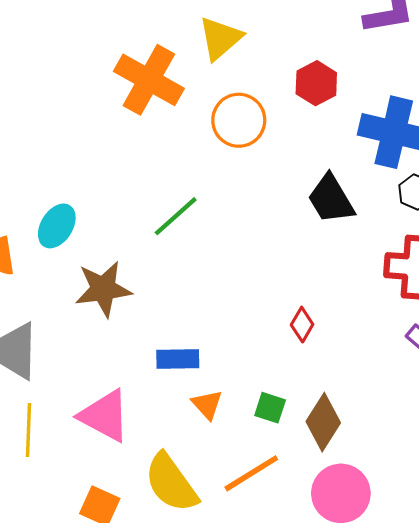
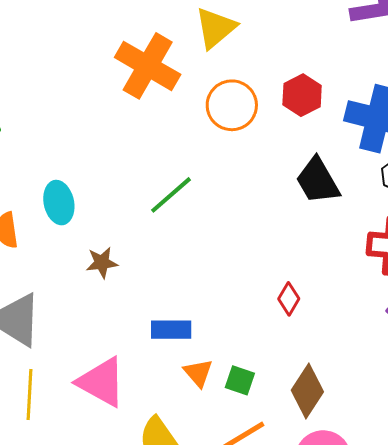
red hexagon: (316, 83) -> (302, 95), moved
cyan ellipse: (57, 226) -> (59, 203), turned -45
brown star: (103, 289) -> (102, 263), size x0.6
green square: (270, 408) -> (240, 380), moved

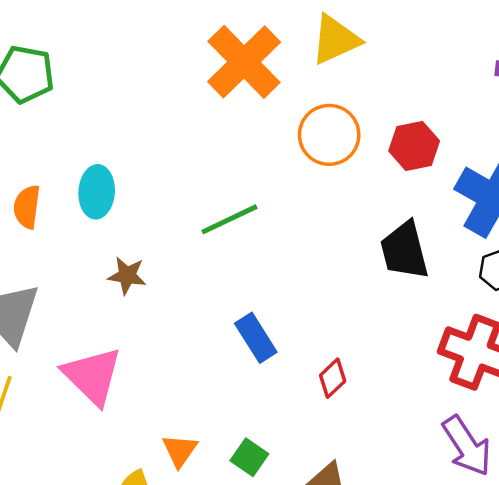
blue rectangle: (171, 330) -> (256, 338), moved, turned 42
orange triangle: (198, 373) -> (180, 450), moved
pink triangle: (101, 382) -> (92, 376), moved

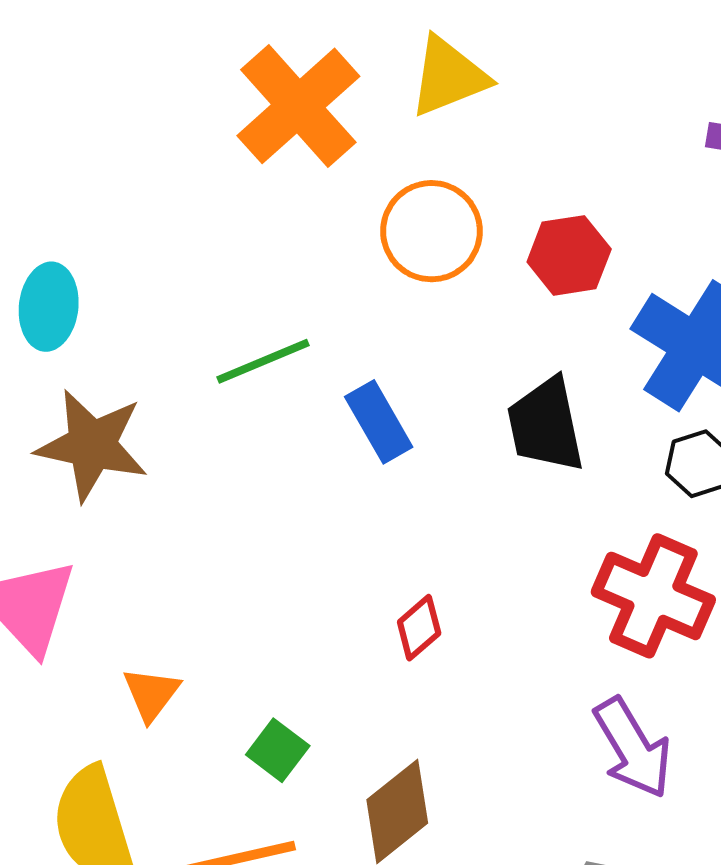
brown star: (127, 275) -> (92, 445), size x1.8
blue rectangle: (256, 338) -> (379, 422), moved
orange triangle: (180, 450) -> (151, 694), moved

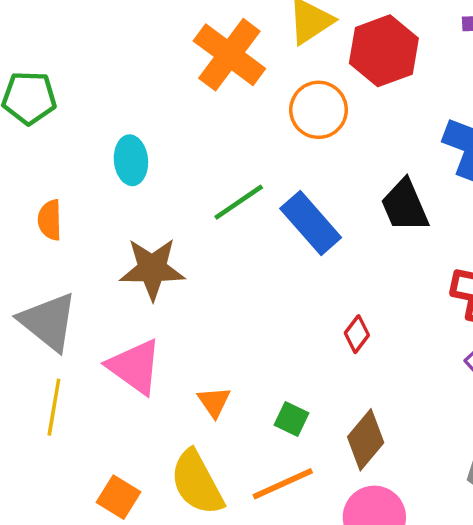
red hexagon: (569, 255) -> (384, 51), moved, size x1.5
cyan ellipse: (49, 307) -> (131, 160), moved
blue rectangle: (379, 422) -> (311, 223), size x1.4

